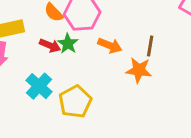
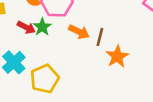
brown line: (150, 46) -> (100, 37), moved
orange star: (139, 70) -> (117, 56), moved, turned 30

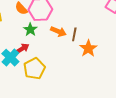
red arrow: (26, 27) -> (22, 49), moved, turned -56

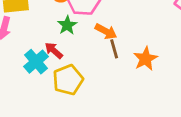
brown line: (74, 34) -> (114, 49), moved, turned -32
red arrow: (22, 49) -> (54, 51), turned -112

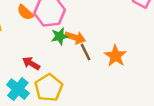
green star: (67, 25) -> (60, 36), moved, turned 30
cyan cross: (36, 62) -> (18, 89), moved

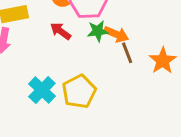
red arrow: (31, 63) -> (61, 31), moved

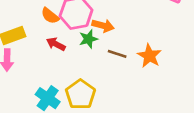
orange arrow: (116, 34) -> (103, 26), moved
brown line: (127, 53) -> (117, 54), turned -42

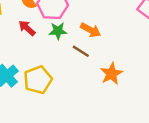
orange arrow: (103, 26) -> (91, 30), moved
orange star: (149, 56) -> (111, 74), moved

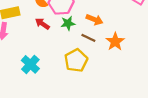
orange star: (111, 74) -> (115, 42), moved
yellow pentagon: (38, 80) -> (76, 60), moved

